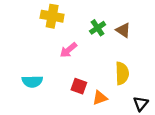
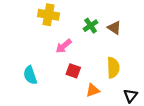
cyan semicircle: (32, 81) -> (30, 75), turned 72
red square: (79, 86) -> (73, 71), moved

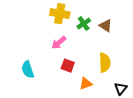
yellow cross: (49, 15) -> (60, 14), moved

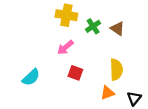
cyan semicircle: (28, 70) -> (31, 77), turned -114
orange triangle: (86, 84) -> (107, 93), moved

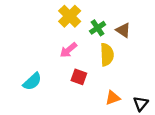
yellow cross: (66, 15) -> (70, 16), turned 35
yellow semicircle: (116, 70) -> (107, 55), moved

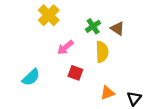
yellow cross: (70, 16) -> (49, 15), moved

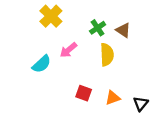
red square: (75, 73) -> (84, 93), moved
cyan semicircle: (31, 77) -> (42, 64), moved

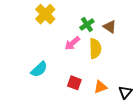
pink arrow: (68, 50) -> (72, 43), moved
cyan semicircle: (42, 64) -> (39, 69), moved

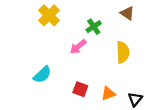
brown triangle: (110, 27) -> (127, 13), moved
yellow semicircle: (95, 48) -> (123, 52), moved

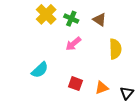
brown triangle: (127, 13) -> (100, 20), moved
green cross: (94, 27) -> (71, 19), moved, turned -32

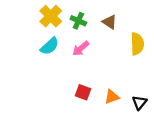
yellow semicircle: (115, 49) -> (137, 44), moved
cyan semicircle: (40, 70) -> (50, 46), moved

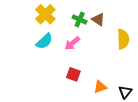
green cross: (78, 21) -> (80, 19), moved
red square: (83, 92) -> (73, 74), moved

